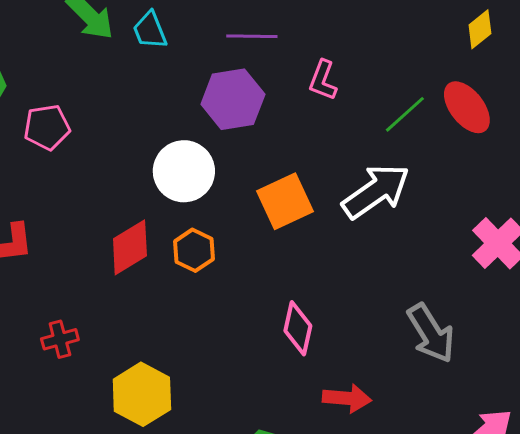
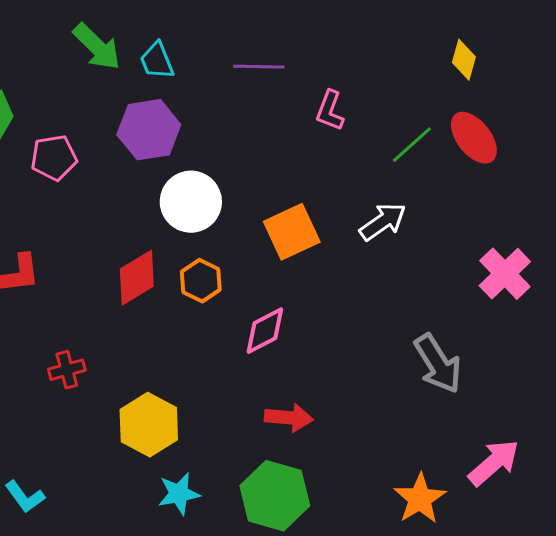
yellow diamond: (480, 29) -> (464, 60), moved, turned -36
purple hexagon: (233, 99) -> (149, 130), moved
white arrow: (376, 191) -> (383, 222), size x0.7
pink diamond: (298, 328) -> (265, 331), moved, turned 50
red arrow: (347, 398) -> (289, 418), moved

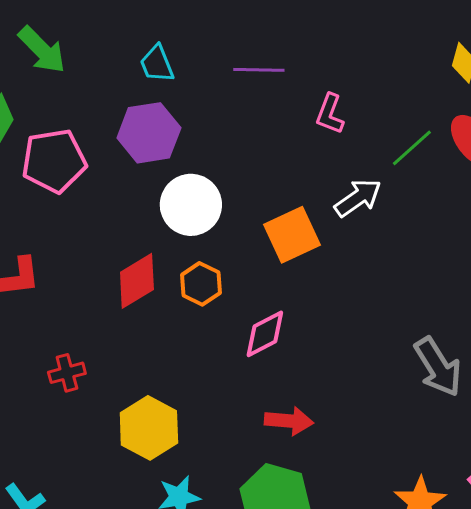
green arrow: (97, 47) -> (42, 50), moved
pink pentagon: (54, 158) -> (54, 161), size x1.4
white arrow: (383, 222) -> (358, 198), moved

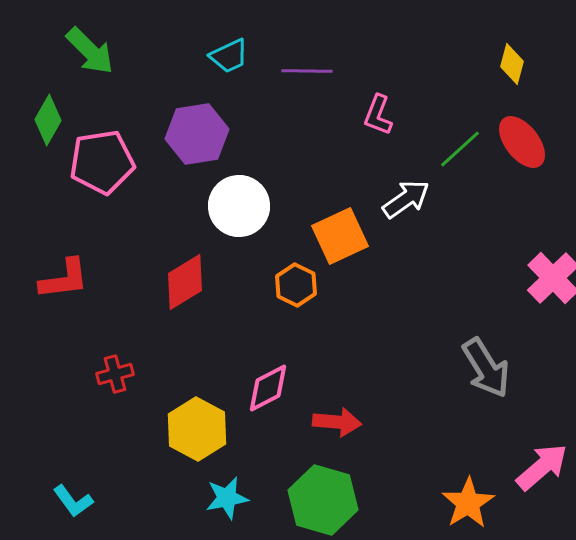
cyan trapezoid: (157, 64) -> (229, 56), moved, turned -93
orange hexagon: (201, 284) -> (296, 285), moved
pink diamond: (265, 334) -> (268, 388), moved

